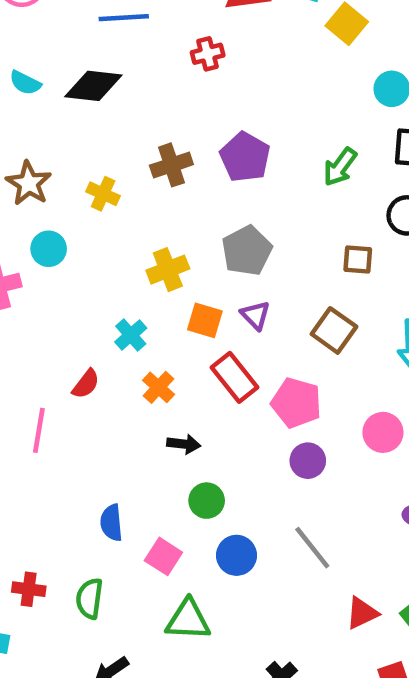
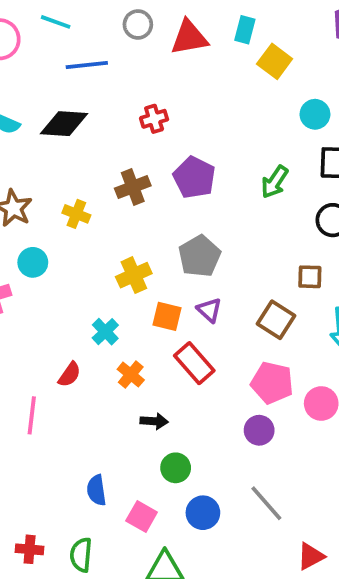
red cross: (208, 54) -> (154, 119), moved
brown square: (358, 259) -> (310, 277), moved
pink pentagon: (296, 403) -> (272, 383), moved

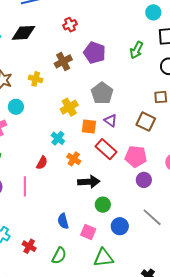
pink pentagon: (272, 383) -> (136, 157), moved
black arrow: (154, 421) -> (89, 182), size x1.5
red cross: (30, 549) -> (29, 246), moved, turned 32
green semicircle: (81, 555) -> (59, 256), turned -150

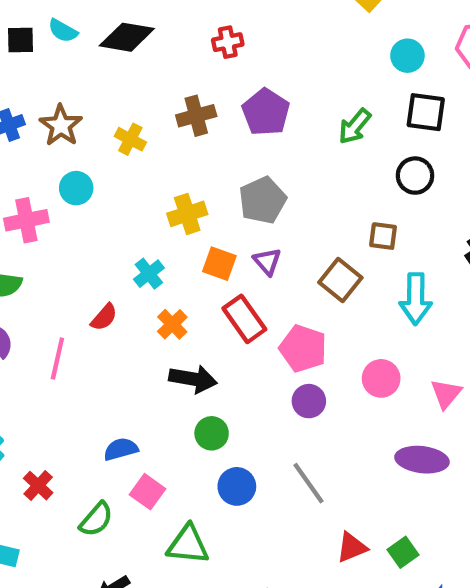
blue semicircle: (63, 221) -> (121, 449), turned 77
pink square: (88, 232) -> (147, 492), moved

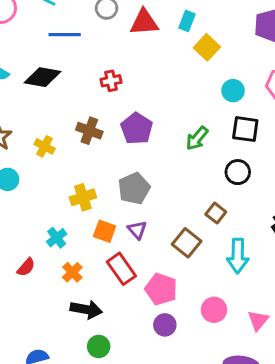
brown cross: (196, 116) -> (89, 131), turned 35
brown square: (383, 236) -> (216, 213), turned 30

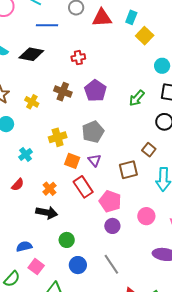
cyan cross: (57, 238) -> (26, 154), moved
brown square: (187, 243) -> (128, 170), turned 36
black arrow: (86, 309) -> (47, 213), moved

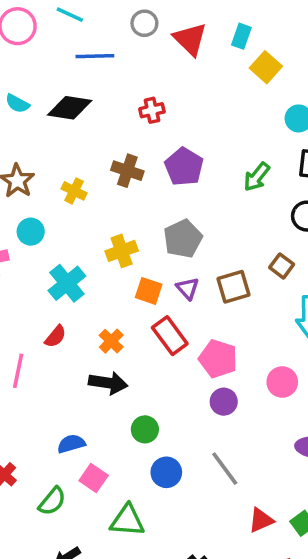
red triangle: (102, 18) -> (190, 39), turned 50
cyan cross: (26, 154) -> (67, 283), size x1.5
brown square: (128, 170) -> (233, 287), moved

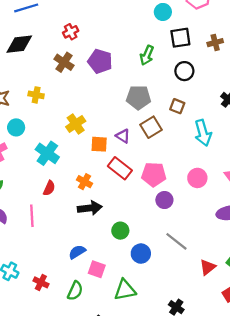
brown cross: (127, 171) -> (64, 62), moved, turned 30
gray pentagon: (183, 239) -> (139, 97), moved, turned -30

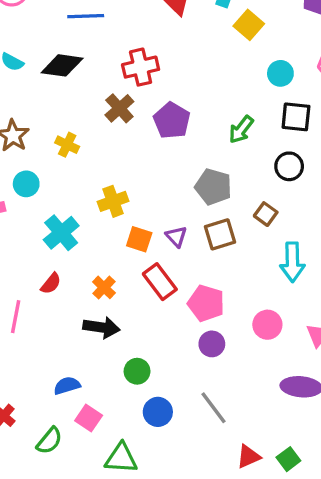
red cross: (71, 32) -> (141, 67), size x1.5

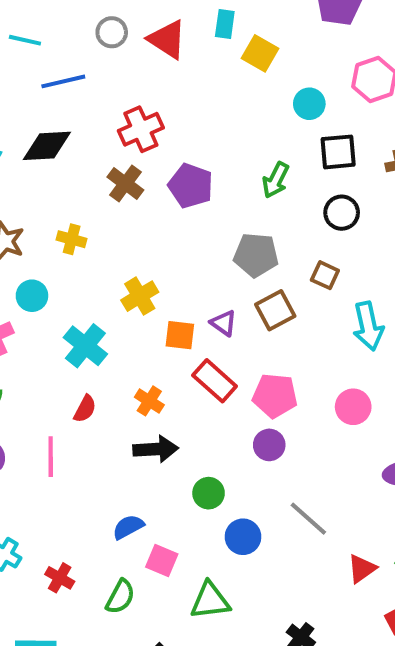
purple circle: (212, 344) -> (269, 445), moved

